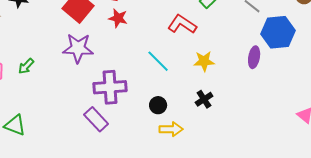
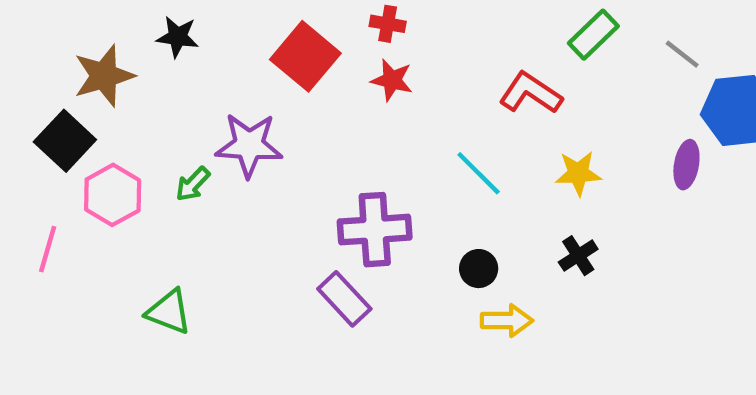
purple star: (78, 48) -> (249, 145), moved

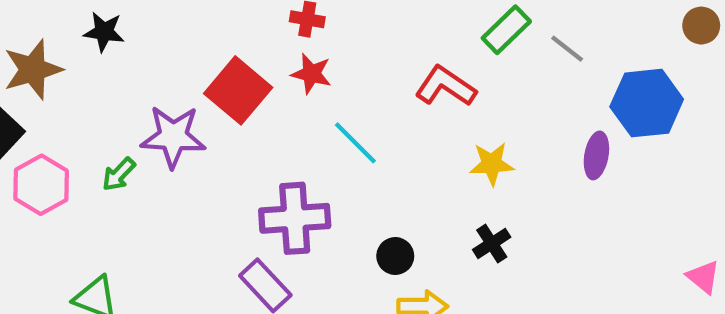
gray line: (682, 54) -> (567, 49), moved
red square: (305, 56) -> (238, 90), moved
cyan line: (479, 173) -> (355, 143), moved

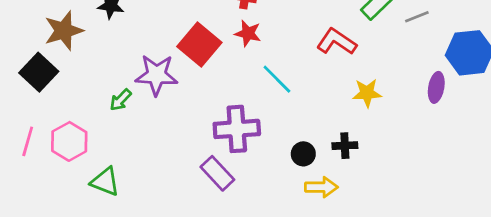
gray line: (567, 49) -> (417, 17), turned -60
pink hexagon: (41, 185) -> (69, 141), moved
black cross: (492, 243) -> (345, 146), moved, turned 30

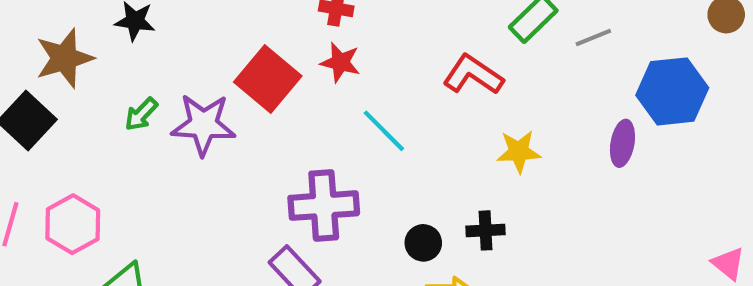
green arrow: (120, 100) -> (141, 114), moved

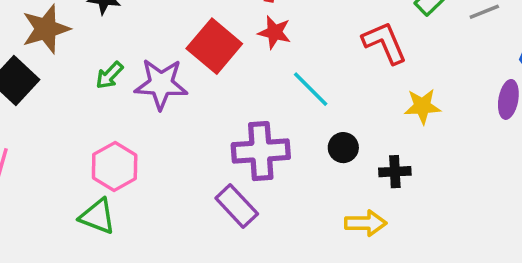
red L-shape: (473, 75) -> (385, 43), turned 33
pink hexagon: (73, 224) -> (115, 166), moved
black circle: (423, 243) -> (343, 148), moved

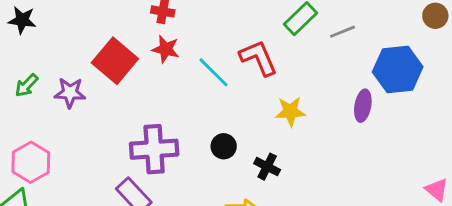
purple star: (161, 84) -> (70, 93), size x0.7
cyan line: (311, 89) -> (214, 72), moved
black cross: (395, 172) -> (267, 167), turned 30

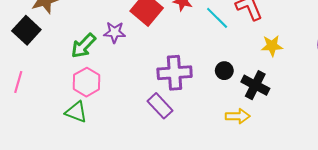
green arrow: (26, 85) -> (83, 46), moved, size x1.5
black cross: (267, 167) -> (255, 85), size x1.5

